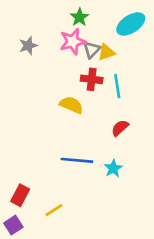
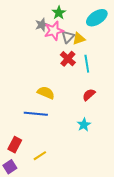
gray star: (28, 46) -> (42, 25), moved
red cross: (92, 79) -> (68, 59), turned 35
yellow semicircle: (71, 105) -> (46, 93), moved
blue line: (77, 160) -> (36, 114), moved

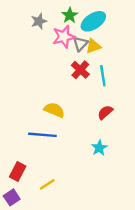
cyan ellipse: (97, 18) -> (93, 21), moved
gray star: (42, 25) -> (39, 21), moved

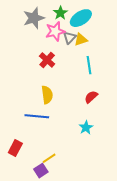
gray star: (39, 21) -> (34, 18), size x1.5
red cross: (80, 70) -> (47, 60), moved
yellow semicircle: (54, 110) -> (47, 95), turned 60
yellow line: (47, 184) -> (49, 158), moved
purple square: (12, 197) -> (41, 171), moved

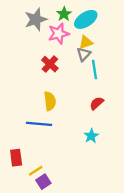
gray triangle: (70, 37) -> (84, 54), moved
red rectangle: (15, 148) -> (16, 158), turned -35
yellow line: (49, 158) -> (36, 171), moved

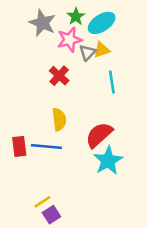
gray star: (36, 19) -> (42, 23), turned -30
gray triangle: (84, 54) -> (87, 53), moved
red semicircle: (97, 103) -> (99, 135), moved, size x1.6
cyan star: (91, 136) -> (108, 161), size x1.6
red rectangle: (16, 158) -> (19, 146), moved

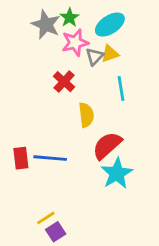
green star: (76, 16) -> (70, 18), moved
yellow semicircle: (59, 119) -> (86, 115), moved

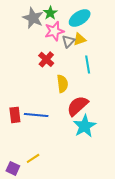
purple square: (56, 232) -> (13, 168), moved, turned -32

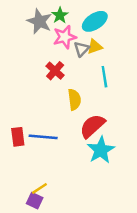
purple square: (13, 168) -> (35, 201), moved

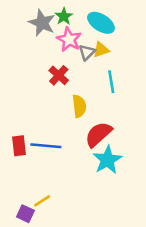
cyan ellipse: (95, 21) -> (101, 23), turned 65
pink star: (65, 37) -> (69, 39), turned -30
purple square: (35, 201) -> (25, 214), moved

